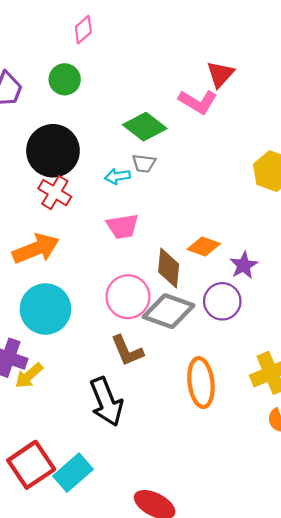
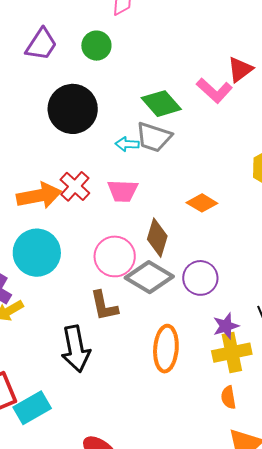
gray trapezoid: (144, 163) -> (154, 137), size x1.6
red cross: (55, 193) -> (75, 186), moved
orange diamond: (204, 246) -> (202, 203), moved
purple star: (244, 265) -> (226, 326), moved

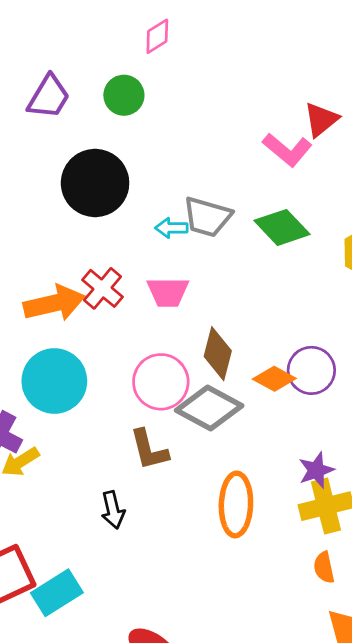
green diamond: (161, 104) -> (282, 227), moved
orange diamond: (202, 203) -> (274, 379), moved
purple circle: (200, 278) -> (311, 370), moved
black arrow: (76, 349) -> (113, 510), size x0.6

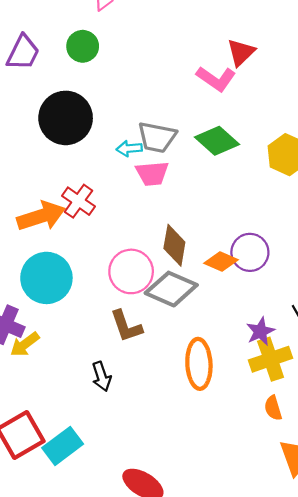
pink trapezoid: (168, 292) -> (152, 173), moved

